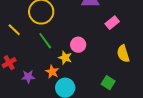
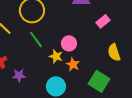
orange star: (52, 72) -> (73, 64), moved
green square: (108, 83) -> (99, 81), size x1.5

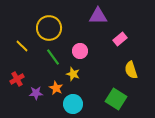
pink circle: (69, 43) -> (80, 51), moved
orange star: (73, 64) -> (56, 88), moved

